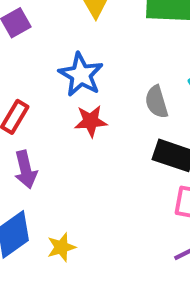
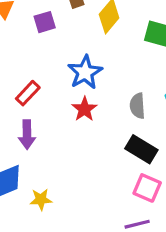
red star: (91, 121) -> (84, 109), turned 30

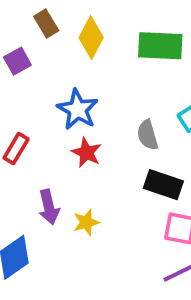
purple arrow: (27, 135) -> (49, 207), moved
yellow star: (41, 199) -> (86, 222), moved

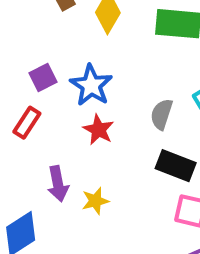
purple square: (17, 61) -> (43, 77), moved
gray semicircle: (148, 135) -> (162, 114), turned 32

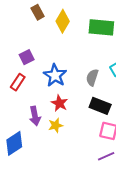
blue star: (91, 85) -> (55, 75), moved
red star: (99, 130) -> (59, 103), moved

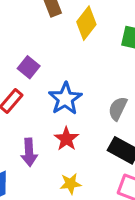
purple square: (27, 57) -> (29, 67), turned -32
yellow star: (56, 125) -> (70, 184), moved

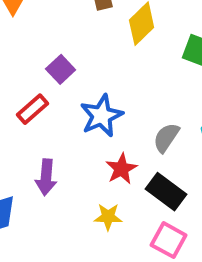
red star: (66, 139) -> (121, 169), moved
yellow star: (70, 184) -> (108, 217), moved

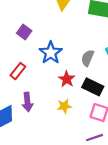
red rectangle: (32, 109) -> (18, 71), moved
purple arrow: (46, 177) -> (28, 102), moved

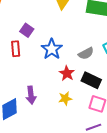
gray semicircle: (88, 58) -> (86, 53), turned -140
red rectangle: (18, 71) -> (16, 49), moved, turned -42

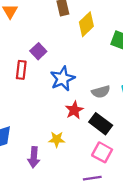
purple arrow: (31, 95) -> (34, 157), moved
yellow star: (65, 98) -> (57, 139), moved

